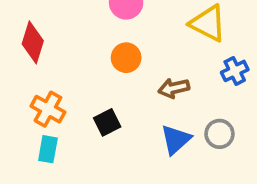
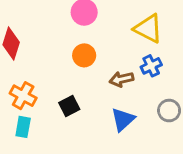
blue cross: (235, 71) -> (151, 66), moved
gray circle: (219, 134) -> (169, 111), moved

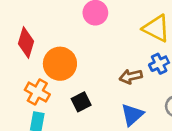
orange circle: (84, 55) -> (60, 64), moved, size x1.5

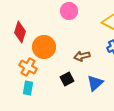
brown arrow: (131, 76) -> (82, 56), moved
black square: (81, 102) -> (67, 79), moved

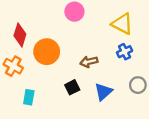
orange cross: (28, 67) -> (13, 66), moved

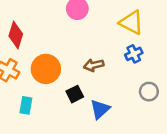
orange circle: (47, 52) -> (46, 69), moved
blue triangle: (103, 92) -> (100, 109), moved

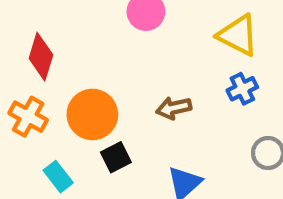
black square: (75, 94) -> (116, 157), moved
cyan rectangle: (26, 105) -> (58, 177), turned -48

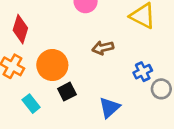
blue cross: (242, 89) -> (143, 72), moved
brown arrow: (174, 108) -> (103, 48), moved

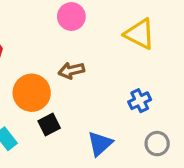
brown arrow: (103, 48) -> (71, 71), moved
gray circle: (161, 89) -> (157, 144), moved

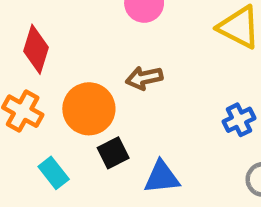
blue triangle: (100, 144) -> (162, 177), moved, turned 36

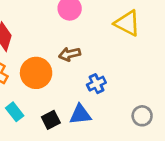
blue cross: (239, 120) -> (96, 84), moved
black square: (113, 153) -> (51, 120), moved

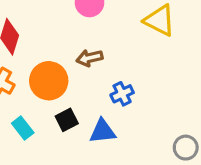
gray circle: (142, 116) -> (186, 148), moved
black square: (51, 120) -> (67, 120), moved

